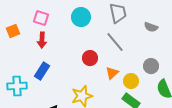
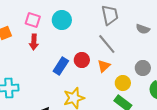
cyan circle: (81, 17) -> (62, 20), moved
blue rectangle: (42, 71) -> (61, 66), moved
orange triangle: (112, 73) -> (104, 66), moved

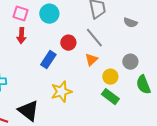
red circle: (82, 60) -> (68, 43), moved

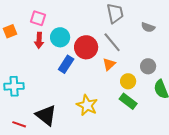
cyan circle: (49, 14) -> (60, 37), moved
red circle: (68, 43) -> (86, 47), size x1.5
yellow star: (61, 92) -> (87, 105), moved, turned -30

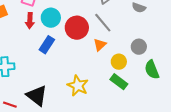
blue rectangle: (66, 64) -> (47, 45), moved

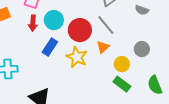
green semicircle: (152, 70) -> (155, 85), moved
yellow star: (78, 86) -> (77, 57), moved

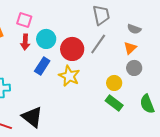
gray line: (106, 25) -> (98, 44), turned 75
orange triangle: (103, 47) -> (130, 48), moved

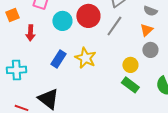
red arrow: (25, 42) -> (30, 33), moved
red circle: (72, 49) -> (88, 16), moved
blue rectangle: (42, 66) -> (58, 59), moved

